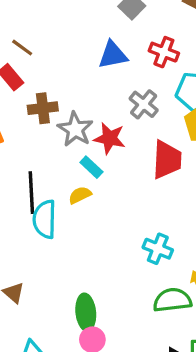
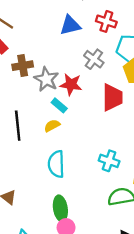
cyan semicircle: (45, 219) -> (56, 164), moved

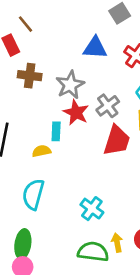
gray cross: (94, 59) -> (108, 106), moved
gray star: (46, 79) -> (70, 85), moved
cyan rectangle: (59, 105) -> (56, 131), turned 35

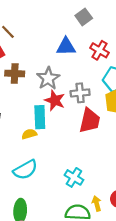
gray cross: (108, 106) -> (80, 93), turned 36
cyan rectangle: (56, 131) -> (40, 117), size x1.5
cyan semicircle: (33, 194) -> (25, 170), turned -130

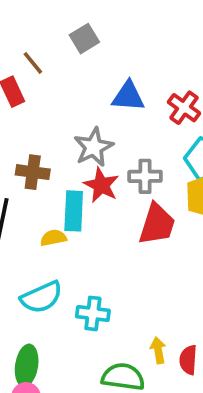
gray square: (84, 17) -> (84, 39), moved
brown cross: (15, 74) -> (33, 172), moved
cyan cross: (74, 177) -> (93, 313), moved, turned -30
yellow arrow: (97, 204) -> (158, 350), moved

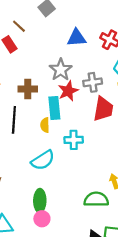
red star: (101, 185) -> (68, 91), turned 30
yellow semicircle: (53, 238) -> (45, 125), turned -72
cyan cross: (93, 313) -> (74, 140), moved

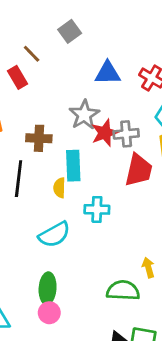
red star: (68, 91) -> (105, 133), moved

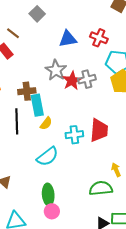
cyan rectangle: (73, 166) -> (37, 105), moved
red trapezoid: (139, 170) -> (99, 130), moved
yellow semicircle: (59, 188) -> (46, 123), turned -136

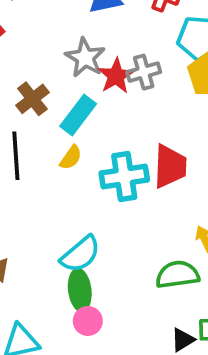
brown cross: (27, 91) -> (32, 99), turned -30
cyan rectangle: (37, 105) -> (78, 115), moved, turned 50
cyan cross: (74, 135) -> (124, 176), size x1.4
cyan semicircle: (47, 156) -> (80, 254), moved

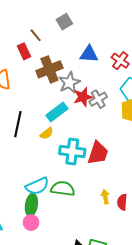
gray cross: (144, 72) -> (98, 99), turned -30
brown cross: (32, 99) -> (49, 69), moved, size x1.4
green semicircle: (177, 275) -> (63, 189), moved

